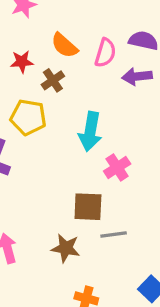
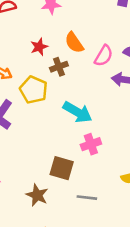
red star: (22, 62) -> (39, 47), turned -30
cyan arrow: (90, 132) -> (77, 112), turned -84
gray line: (114, 235) -> (87, 198), moved

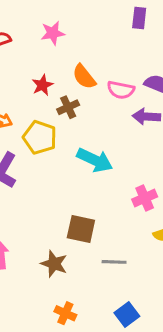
pink semicircle: (104, 56) -> (121, 90), turned 75
pink cross: (91, 144) -> (145, 198), moved

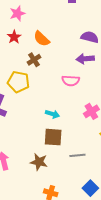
red star: (42, 85) -> (14, 37), moved
pink semicircle: (121, 90) -> (71, 81), moved
cyan arrow: (95, 160) -> (52, 114), moved, size x0.6

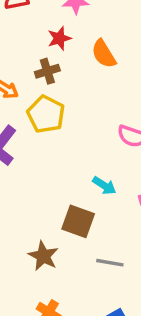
brown cross: (34, 60) -> (47, 71), moved
cyan arrow: (52, 114) -> (104, 186), moved

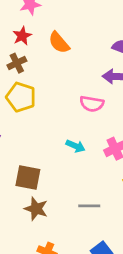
brown square: (78, 221) -> (28, 177), moved

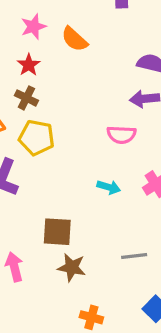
orange semicircle: (59, 43) -> (74, 39), moved
brown cross: (17, 63) -> (26, 98), turned -30

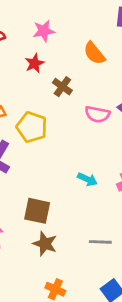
orange semicircle: (74, 39) -> (94, 53), moved
brown cross: (26, 98) -> (62, 87), moved
pink semicircle: (121, 135) -> (97, 114), moved

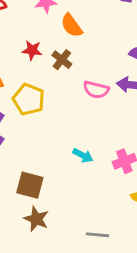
orange semicircle: (94, 53) -> (72, 25), moved
red star: (35, 63) -> (32, 50), moved, turned 30
gray line: (100, 242) -> (98, 235), moved

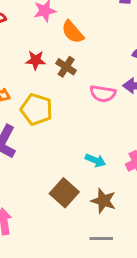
brown square: (30, 185) -> (64, 193), moved, turned 32
brown star: (36, 219) -> (103, 201), moved
gray line: (98, 235) -> (101, 238), moved

